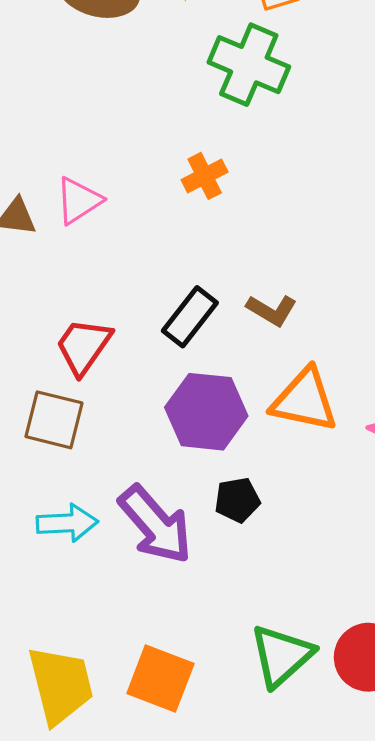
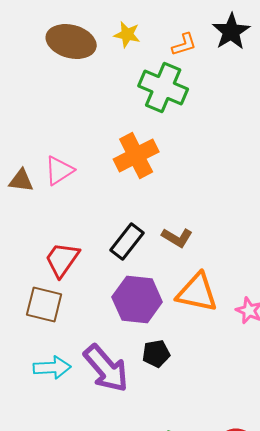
orange cross: (205, 176) -> (136, 156), size x1.6

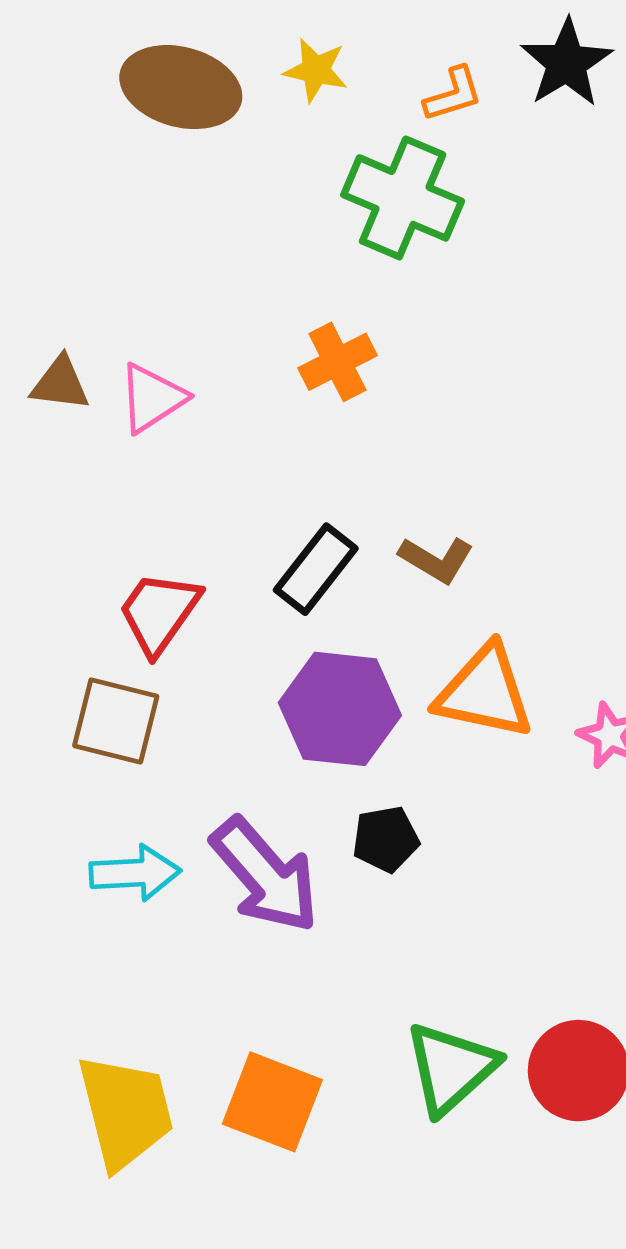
orange cross: (136, 156) -> (337, 362), size x0.7
brown triangle: (21, 180) -> (60, 384), moved

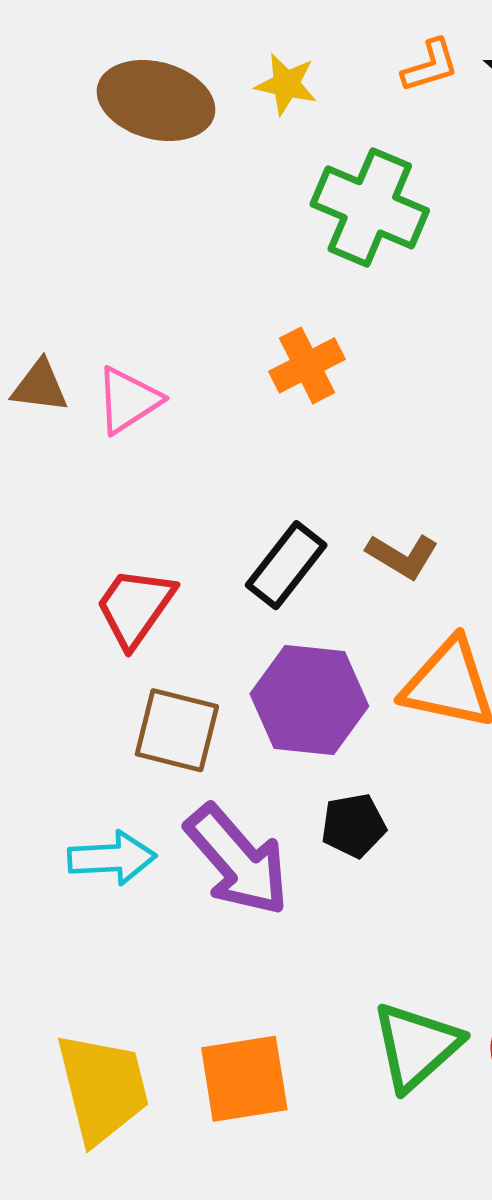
orange L-shape: (453, 94) -> (430, 66), moved
brown square: (116, 721) -> (177, 730), moved
orange square: (272, 1102) -> (244, 1079), turned -30

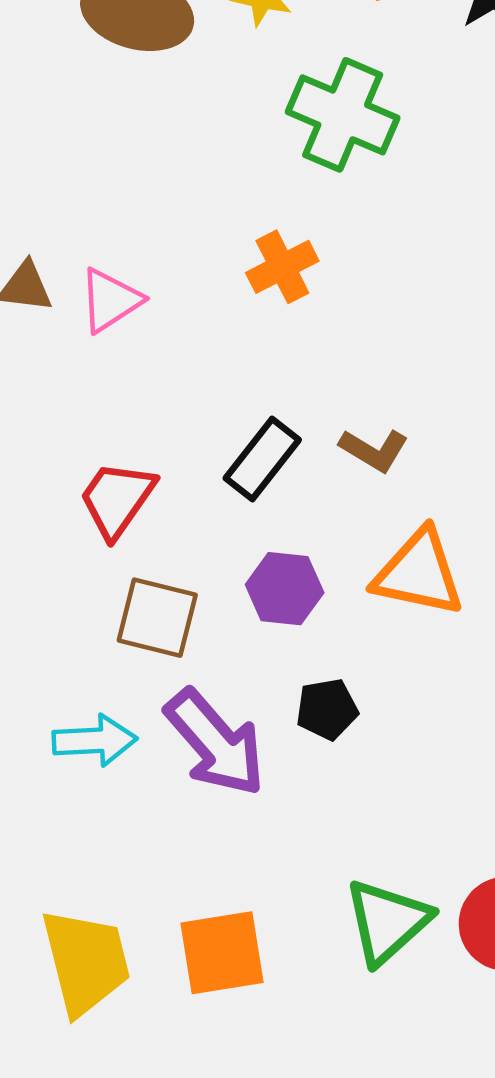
purple hexagon: (309, 700) -> (285, 589), size x0.7

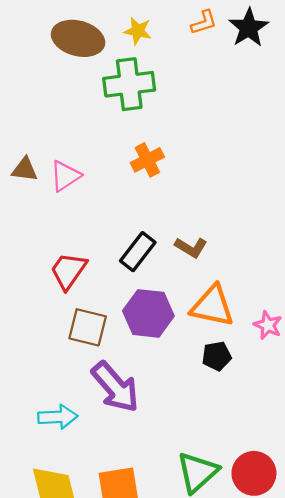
green cross: (343, 115) -> (129, 84), moved, turned -30
purple hexagon: (285, 589) -> (148, 313), size x1.4
black pentagon: (327, 709) -> (217, 356), moved
cyan arrow: (95, 741) -> (58, 417), moved

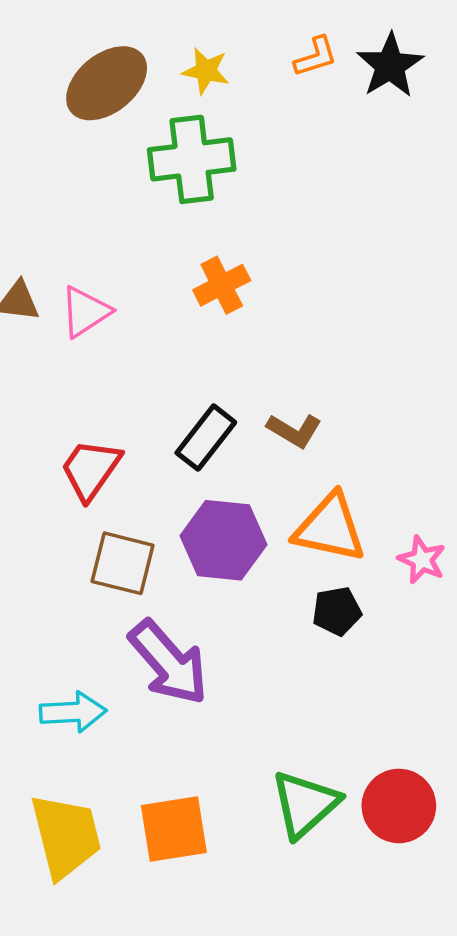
brown ellipse: (78, 38) -> (107, 83), turned -54

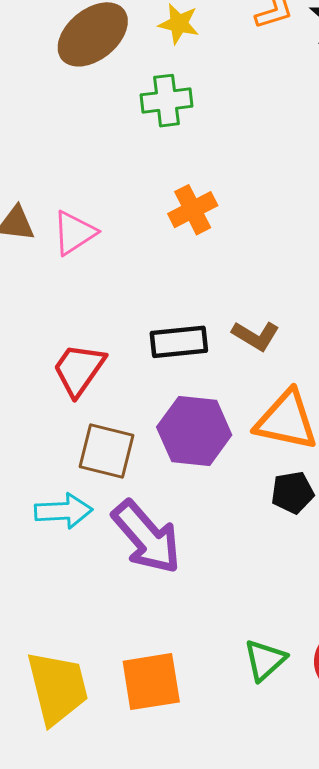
green cross: (192, 159) -> (167, 101), size x0.7
black rectangle: (206, 438) -> (179, 342), turned 46
cyan arrow: (73, 712) -> (64, 511), moved
green triangle: (305, 804) -> (265, 660), size x0.7

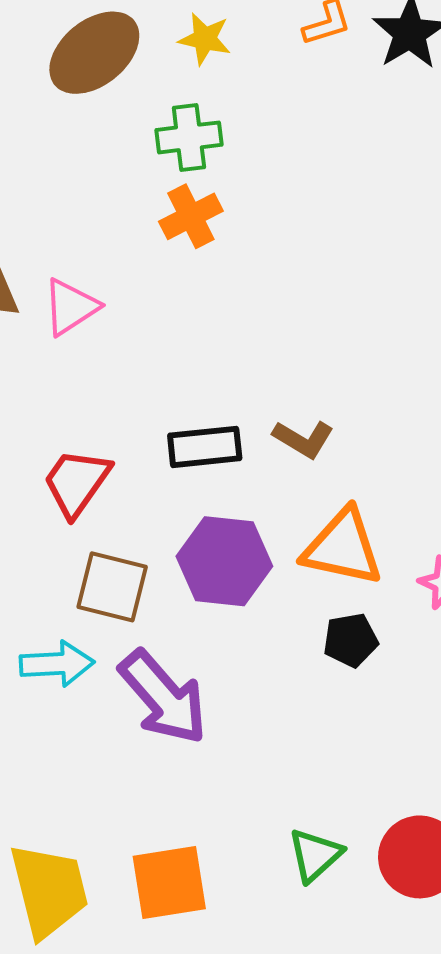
orange cross: (193, 210) -> (191, 216), moved

